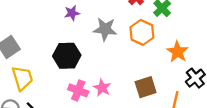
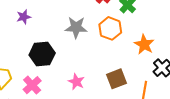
purple star: (72, 13) -> (24, 17), moved
pink cross: (78, 90) -> (32, 85), moved, turned 30

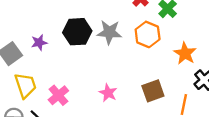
purple star: (24, 17) -> (39, 43), moved
black hexagon: (42, 54) -> (77, 32), moved

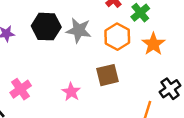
orange star: (185, 53) -> (153, 44), moved
brown square: (153, 91) -> (107, 75), moved

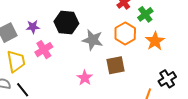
gray star: (79, 30) -> (93, 40), moved
pink cross: (21, 89) -> (44, 50), moved

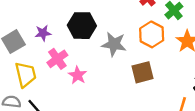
pink star: (85, 78) -> (78, 75), moved

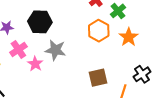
gray star: (114, 44) -> (55, 50), moved
brown square: (143, 72) -> (98, 78), moved

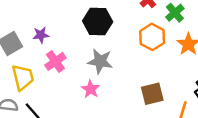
black hexagon: (40, 22) -> (98, 21), moved
pink star: (35, 64) -> (91, 89), moved

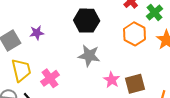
pink cross: (55, 61) -> (50, 78), moved
pink star: (91, 89) -> (112, 80), moved

